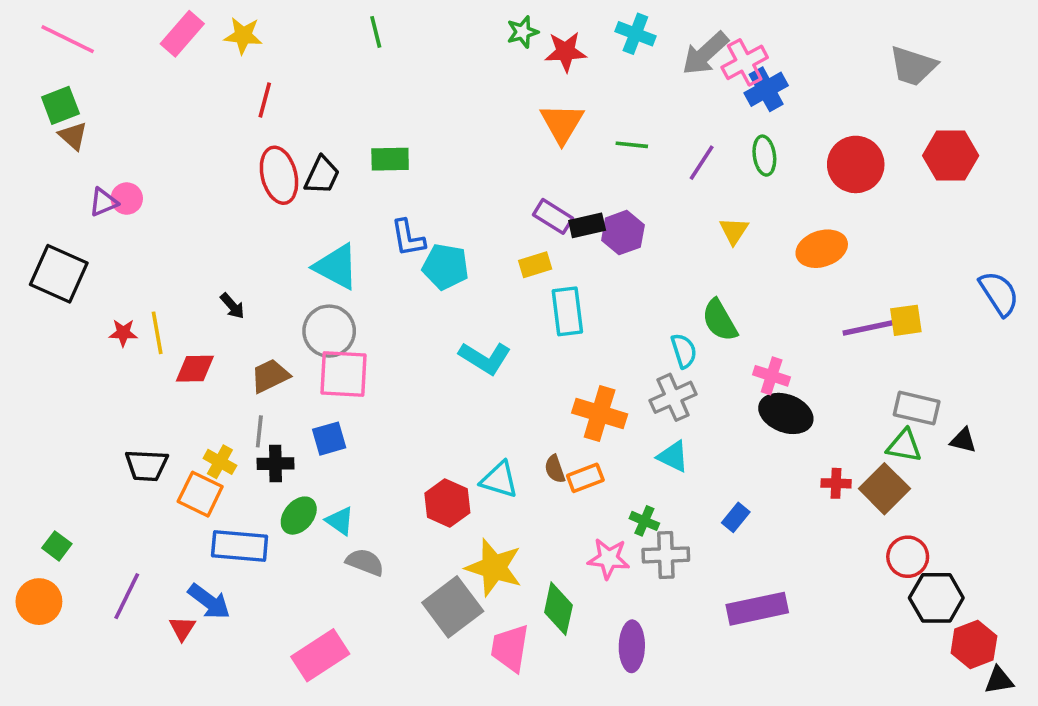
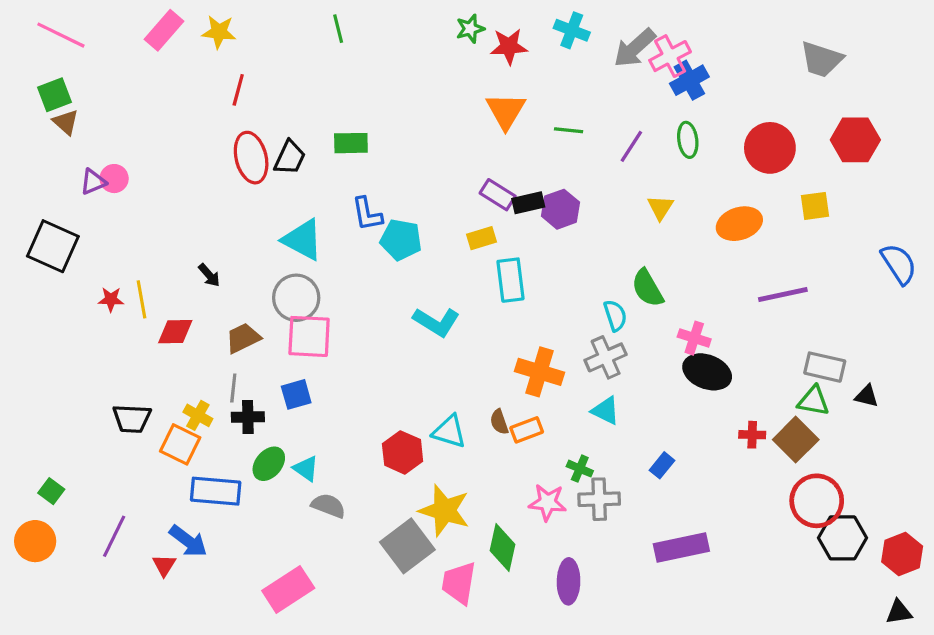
yellow square: (906, 320) -> (815, 206), moved
red circle: (908, 557) -> (817, 501), size x1.4
red hexagon: (974, 645) -> (902, 554), moved

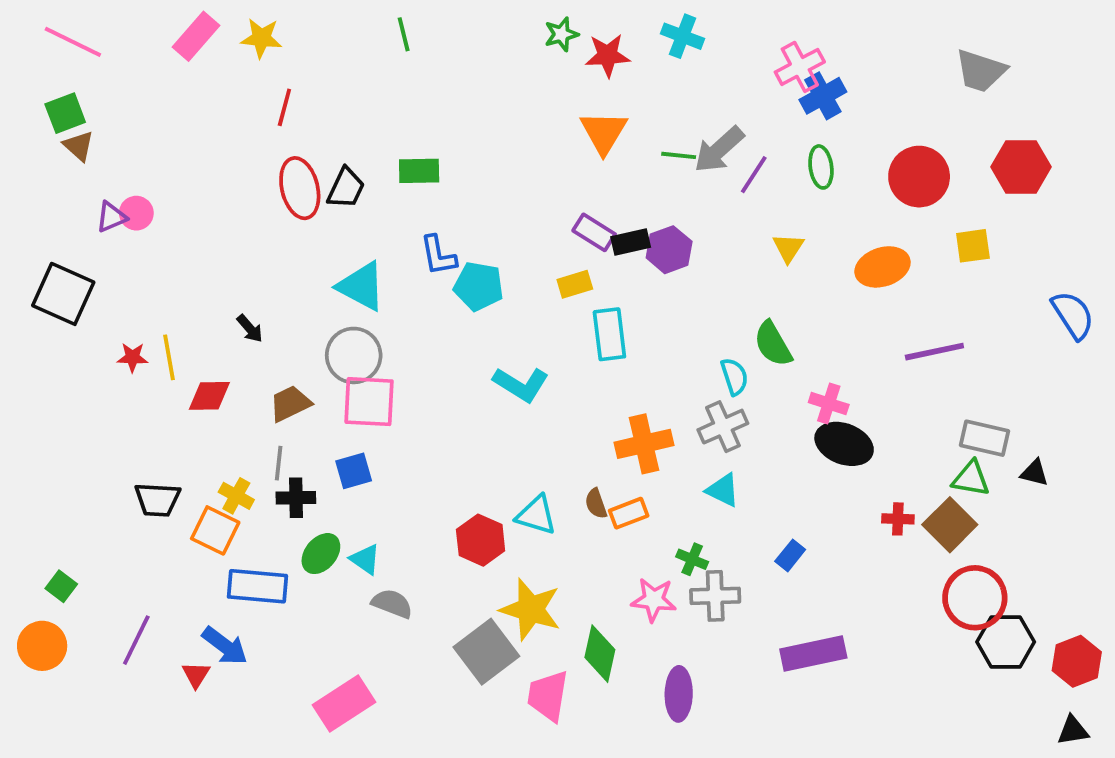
gray arrow: (635, 48) -> (719, 150), moved
orange cross: (540, 372) -> (644, 444), turned -30

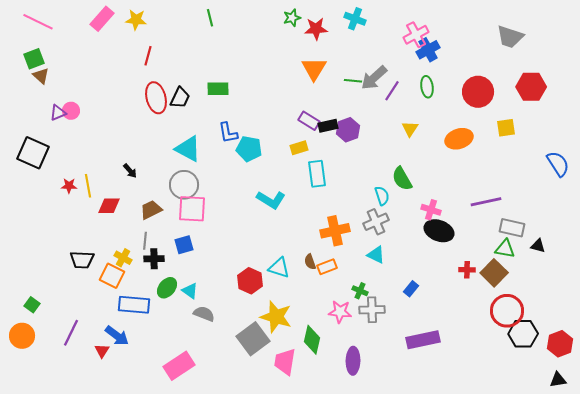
purple line: (934, 352) -> (486, 202), moved

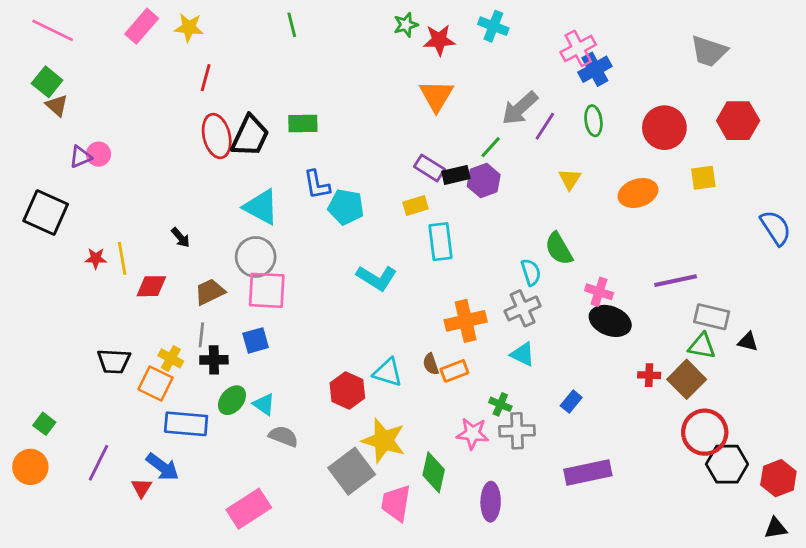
green square: (34, 59) -> (47, 82), turned -30
green line: (353, 81) -> (491, 147), moved, turned -54
black trapezoid: (180, 98) -> (250, 136), size x1.4

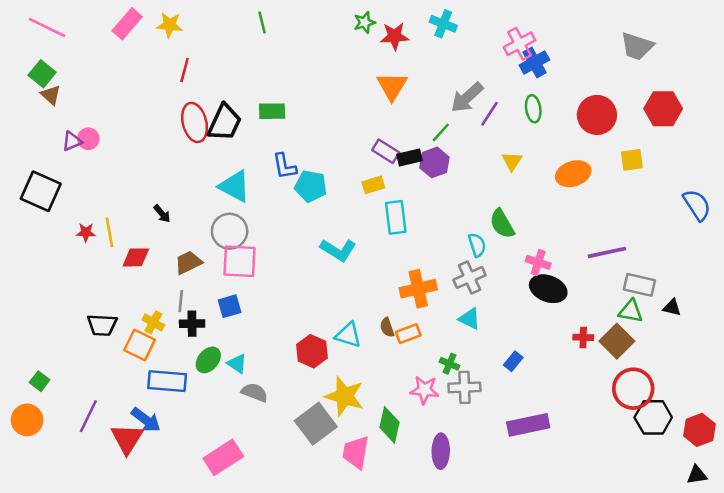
red triangle: (142, 488) -> (127, 439), size x1.8

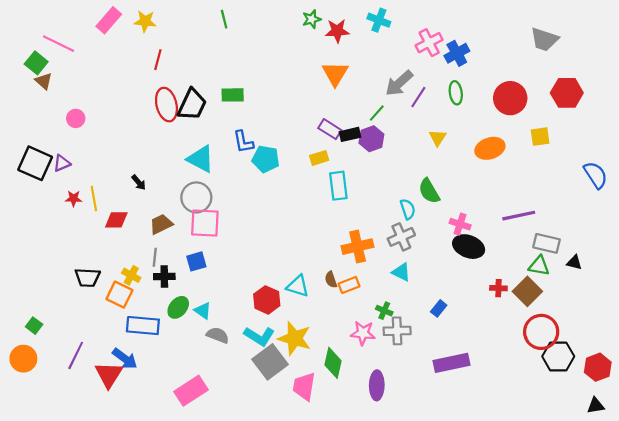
pink line: (47, 27) -> (59, 44), moved
pink cross: (519, 44) -> (429, 43), moved
purple triangle: (72, 141) -> (62, 163), moved
cyan L-shape: (338, 250) -> (259, 336), moved

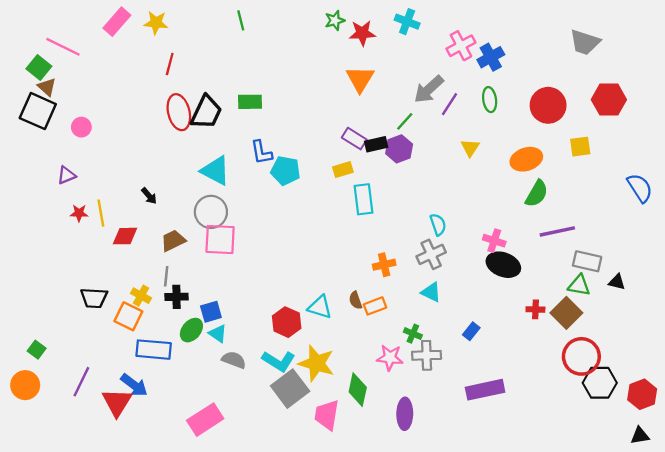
black square: (35, 163) -> (38, 111), moved
green semicircle: (429, 191) -> (537, 194), moved, turned -120
orange cross: (358, 247) -> (384, 265), size x0.7
blue square: (196, 261) -> (211, 312), moved

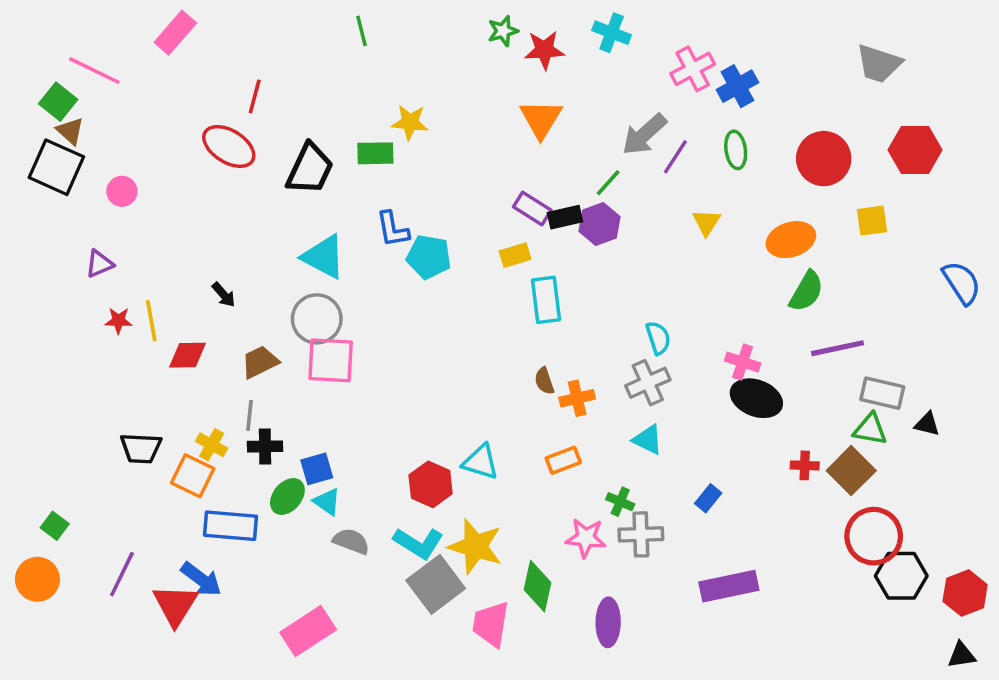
yellow star: (156, 23) -> (410, 122), moved
red ellipse: (179, 112) -> (229, 146), moved, turned -44
brown semicircle: (355, 300) -> (544, 381), moved

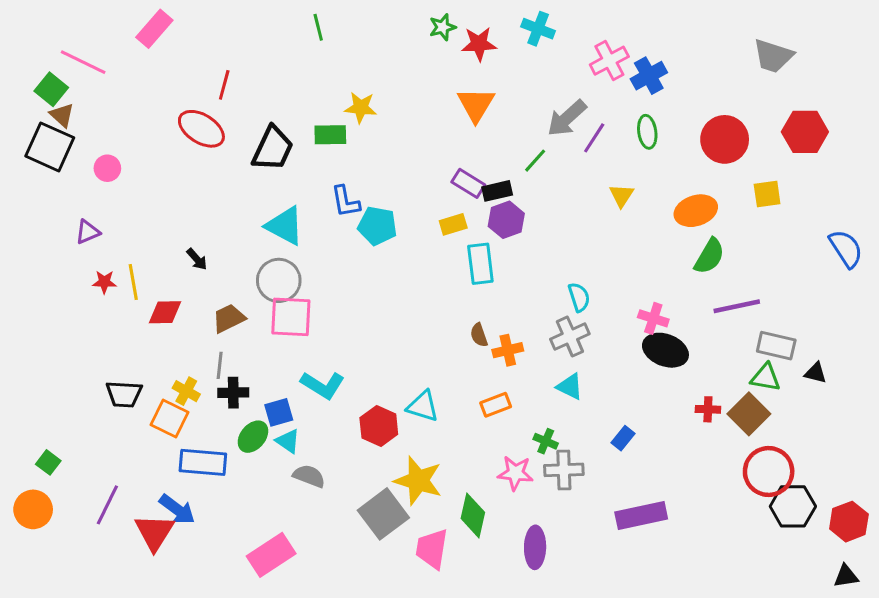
purple hexagon: (600, 224) -> (506, 220), moved
cyan L-shape: (418, 543) -> (323, 385), moved

